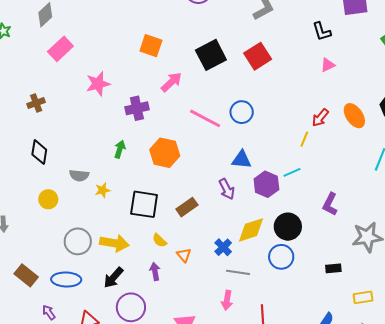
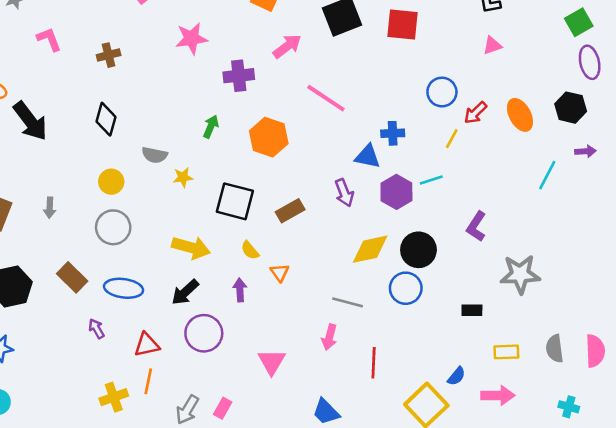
red square: (258, 56) -> (403, 24), turned 32
blue circle: (242, 112) -> (442, 92), moved
gray circle: (78, 241) -> (113, 227), moved
blue cross: (223, 247) -> (393, 133), moved, turned 36

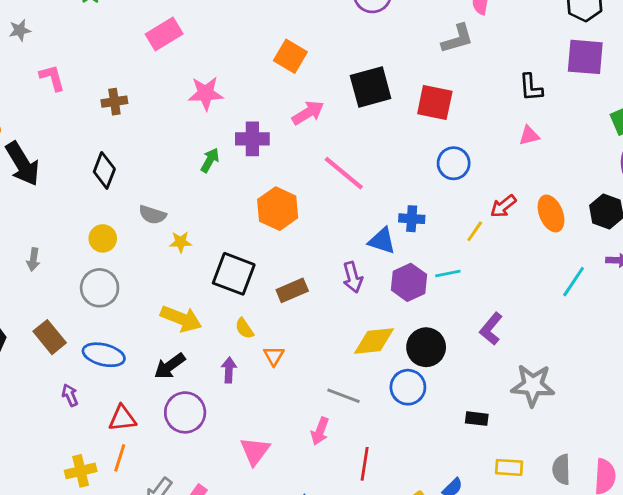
blue circle: (442, 92) -> (454, 163), moved
green arrow: (211, 127) -> (210, 160), moved

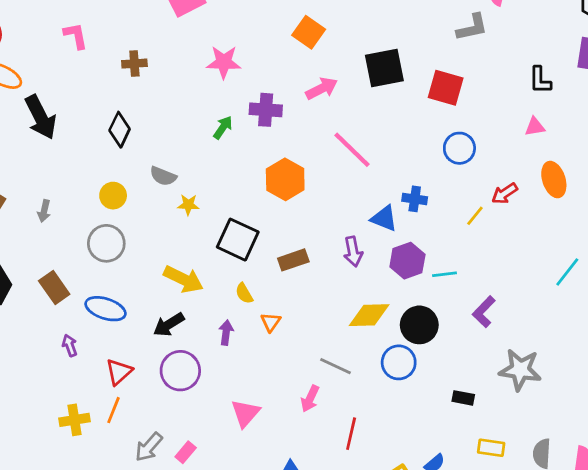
orange ellipse: (551, 214) -> (554, 180), moved
cyan line: (448, 273) -> (444, 274), moved
red triangle: (122, 418) -> (119, 372), turned -40

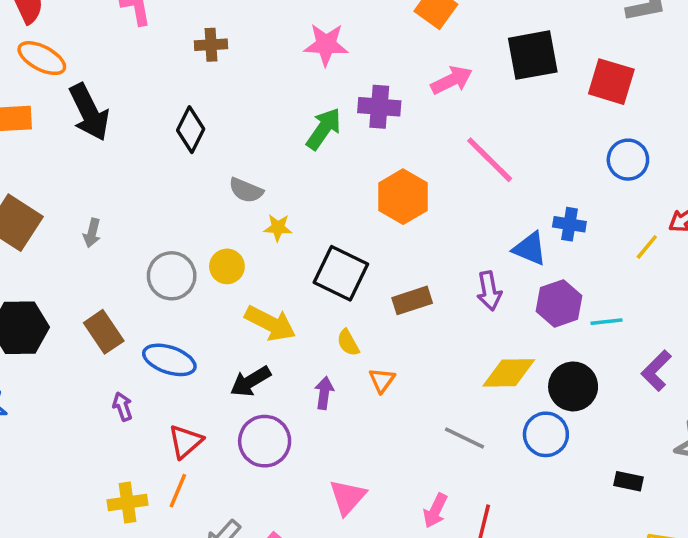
green arrow: (223, 127) -> (324, 129), size x1.4
yellow circle: (113, 196) -> (227, 266), moved
pink arrow: (310, 399) -> (435, 511), moved

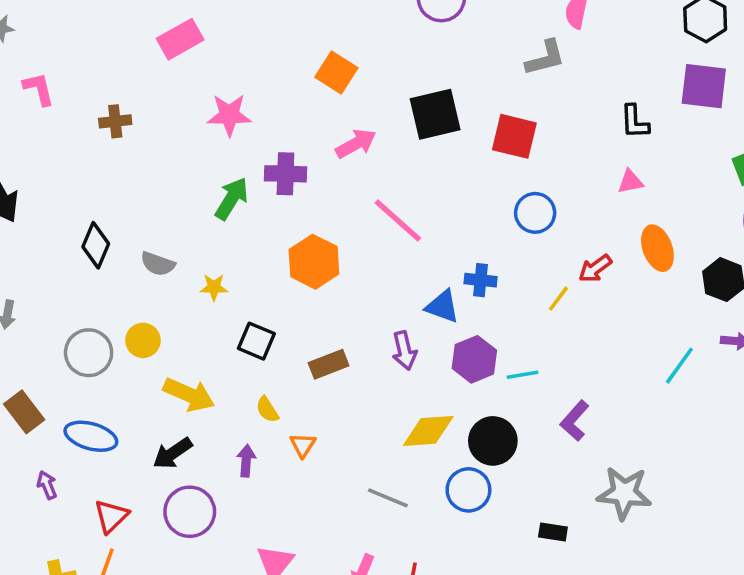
black diamond: (191, 130) -> (96, 245), moved
yellow star: (278, 228) -> (214, 287), moved
black square: (341, 273) -> (256, 341), size x0.7

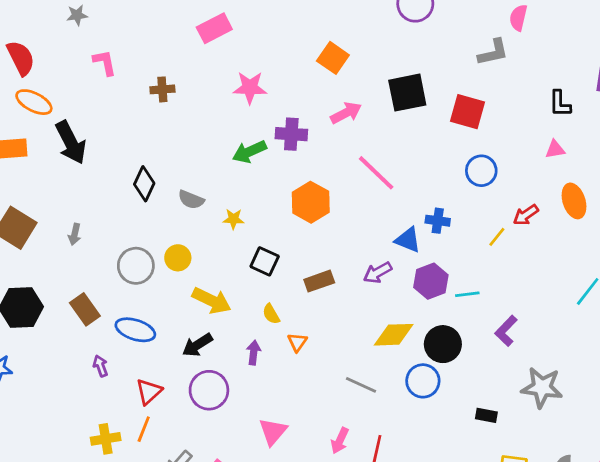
green arrow: (232, 199) -> (249, 152), turned -148
purple arrow: (404, 351) -> (378, 273), turned 72

